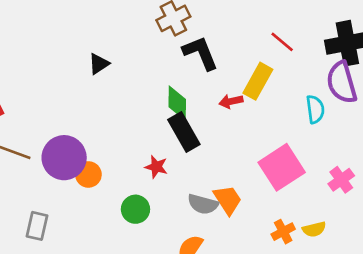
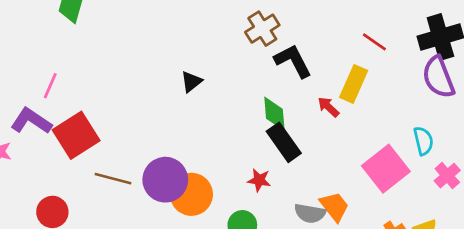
red arrow: (231, 101) -> (328, 107), turned 60
cyan semicircle: (315, 109) -> (423, 141), moved
orange circle: (88, 174) -> (191, 194), size x1.6

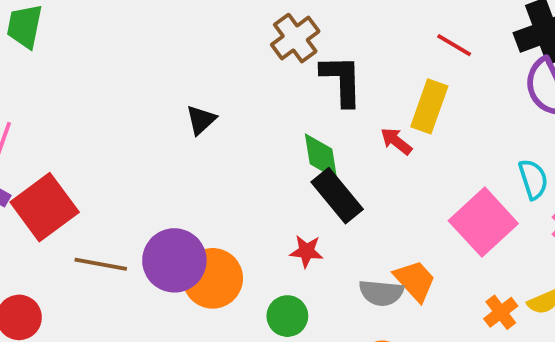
black L-shape: (293, 61) -> (342, 80), turned 30

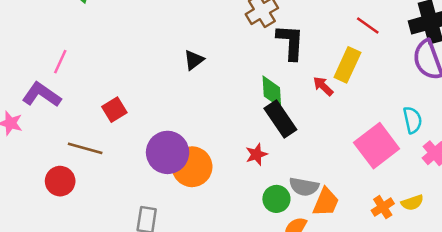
red square: (45, 207) -> (114, 110), moved, size x0.6
red star: (306, 251) -> (256, 154), turned -30
brown line: (101, 264) -> (85, 148), moved
orange trapezoid: (415, 281) -> (326, 202), moved, turned 60
green circle: (287, 316) -> (276, 199), moved

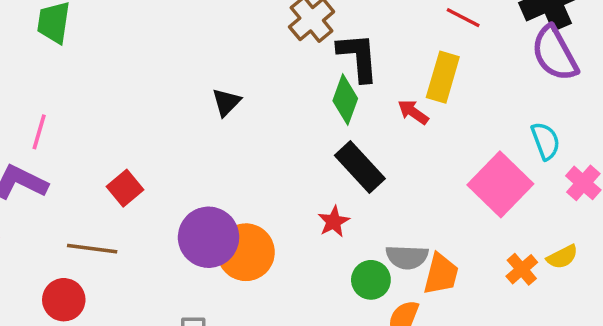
green diamond: (272, 92) -> (345, 100), moved, turned 32

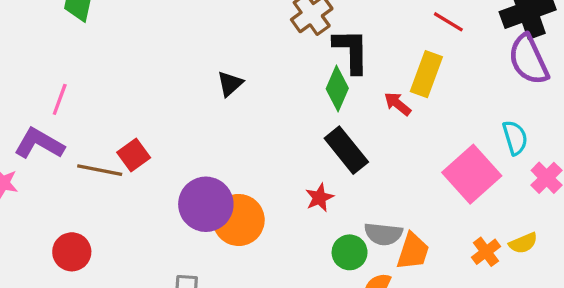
brown line: (92, 249) -> (100, 170), moved

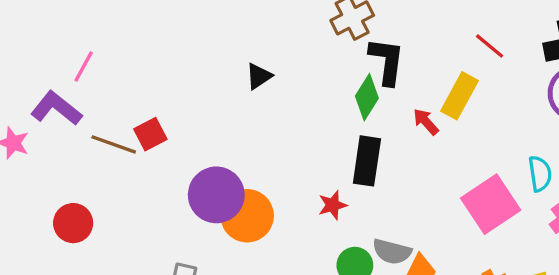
black rectangle: (346, 150) -> (367, 161), turned 39

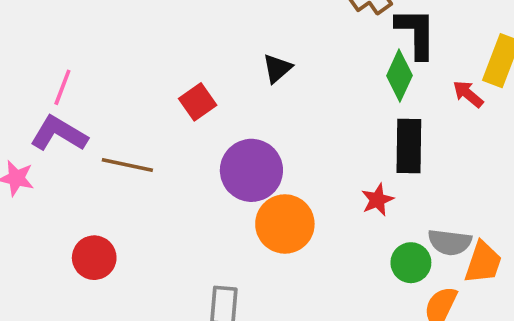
pink line: (84, 67) -> (62, 87), moved
red square: (150, 134) -> (198, 102), moved
purple circle: (216, 195) -> (251, 170), moved

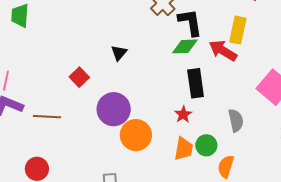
green diamond: (399, 76) -> (185, 46), turned 72
red arrow: (468, 94) -> (223, 51), size x1.6
gray semicircle: (450, 242) -> (236, 120), moved, turned -100
orange trapezoid: (483, 263) -> (184, 149), moved

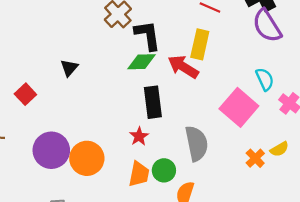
purple circle: (114, 109) -> (51, 150), moved
gray semicircle: (236, 120) -> (197, 143), size x1.4

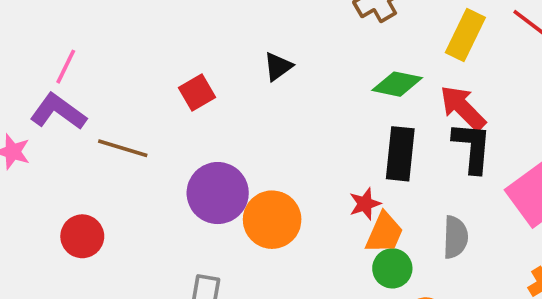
black L-shape: (148, 35) -> (472, 147), moved
yellow rectangle: (200, 44) -> (465, 35), moved
gray semicircle: (197, 143) -> (455, 237), size x0.7
orange trapezoid: (139, 174) -> (384, 233), moved

